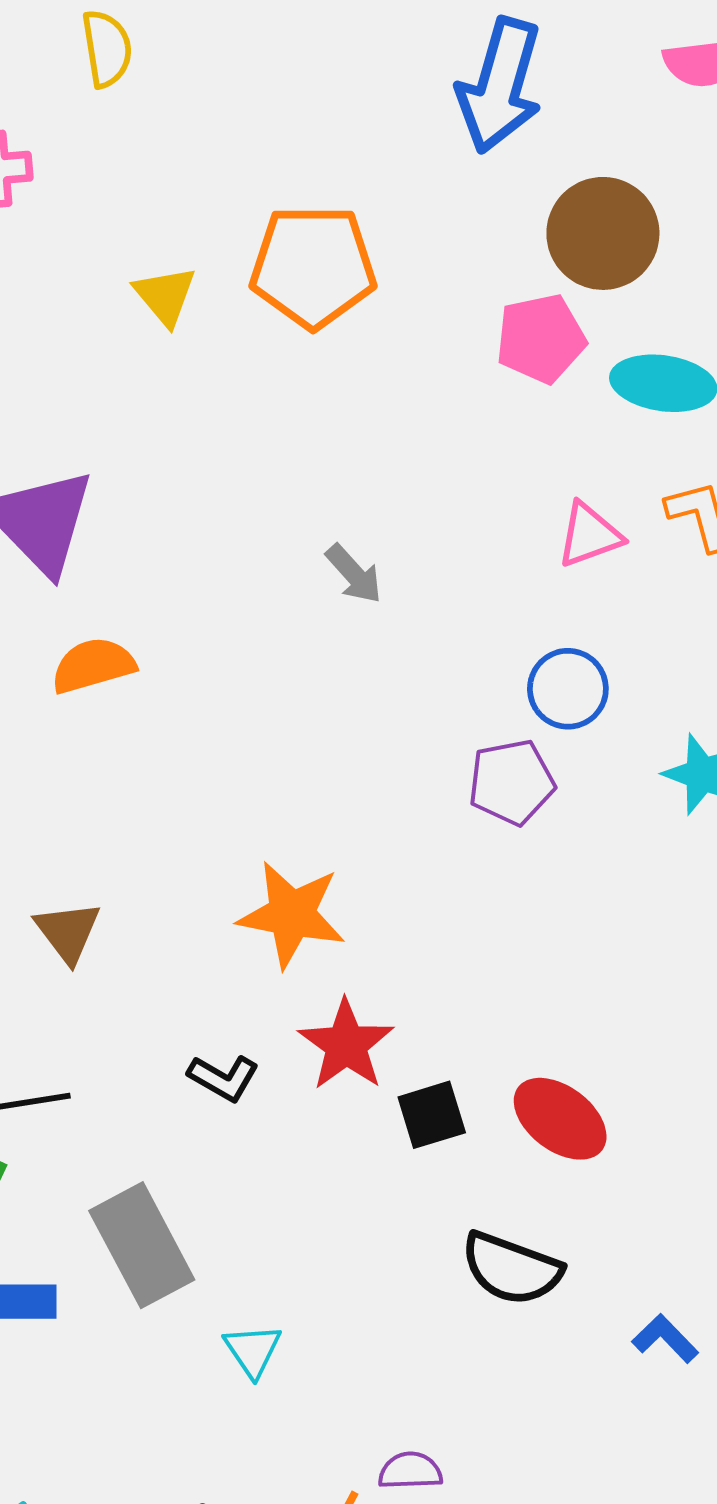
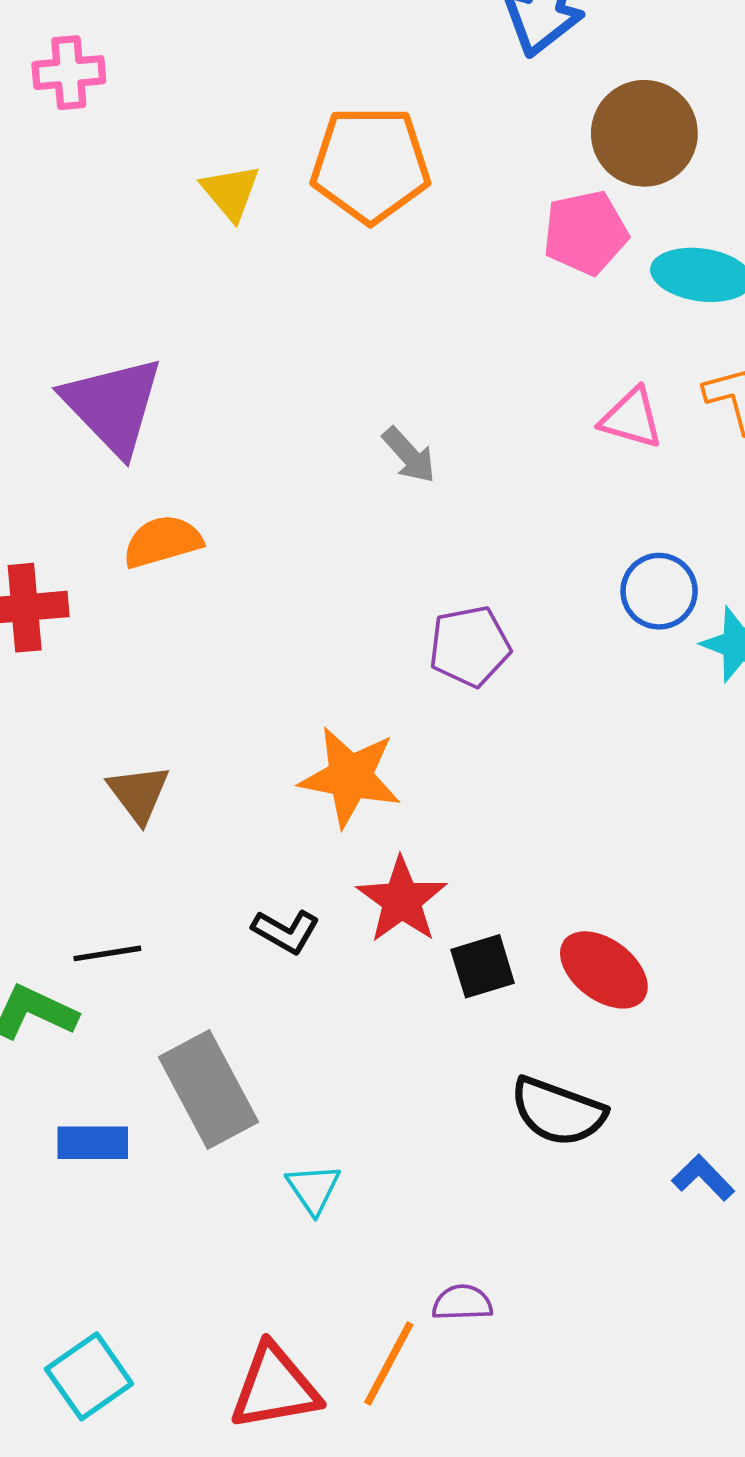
pink triangle: (589, 535) -> (631, 418), turned 36
blue circle: (568, 689) -> (659, 591), moved
purple pentagon: (511, 782) -> (470, 646), moved

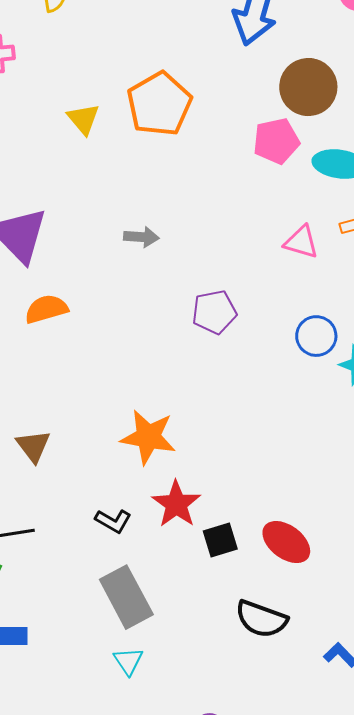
orange pentagon: (370, 165) -> (159, 104), turned -30
gray arrow: (409, 455) -> (141, 237), moved, turned -44
purple pentagon: (470, 646) -> (214, 312), moved
gray rectangle: (209, 1089) -> (126, 597), moved

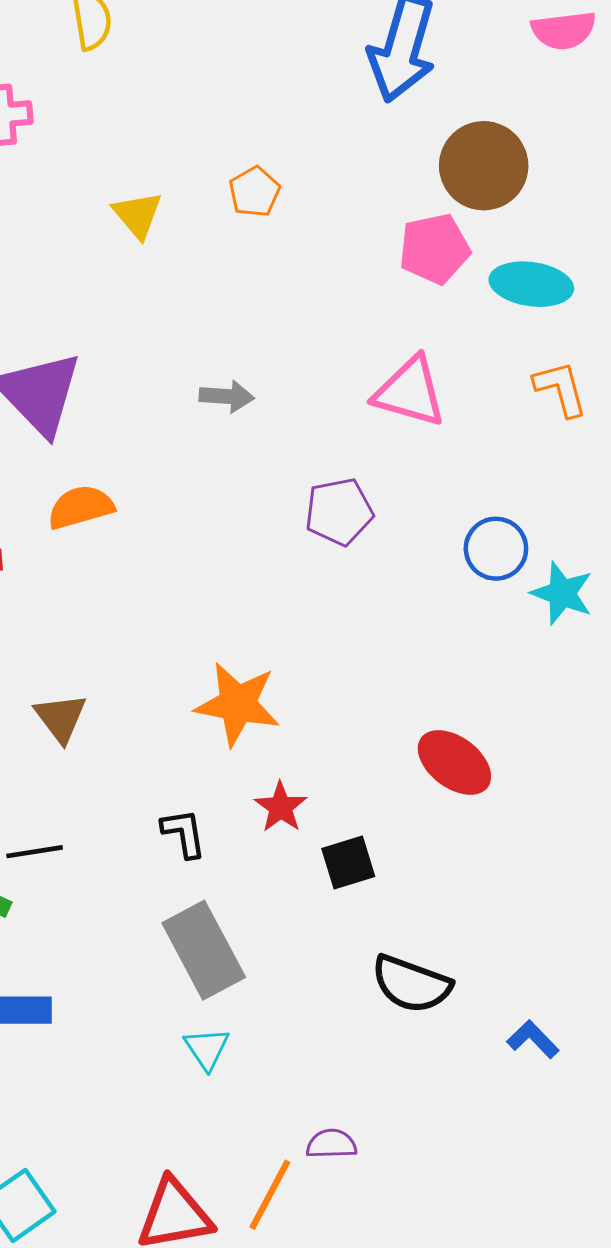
orange pentagon: (159, 104) -> (254, 192), size x0.5
pink triangle: (301, 242) -> (410, 392), moved, size x1.4
red star: (176, 504) -> (281, 807), size x0.7
black L-shape: (113, 521) -> (184, 833), turned -129
red ellipse: (286, 542) -> (454, 762), moved

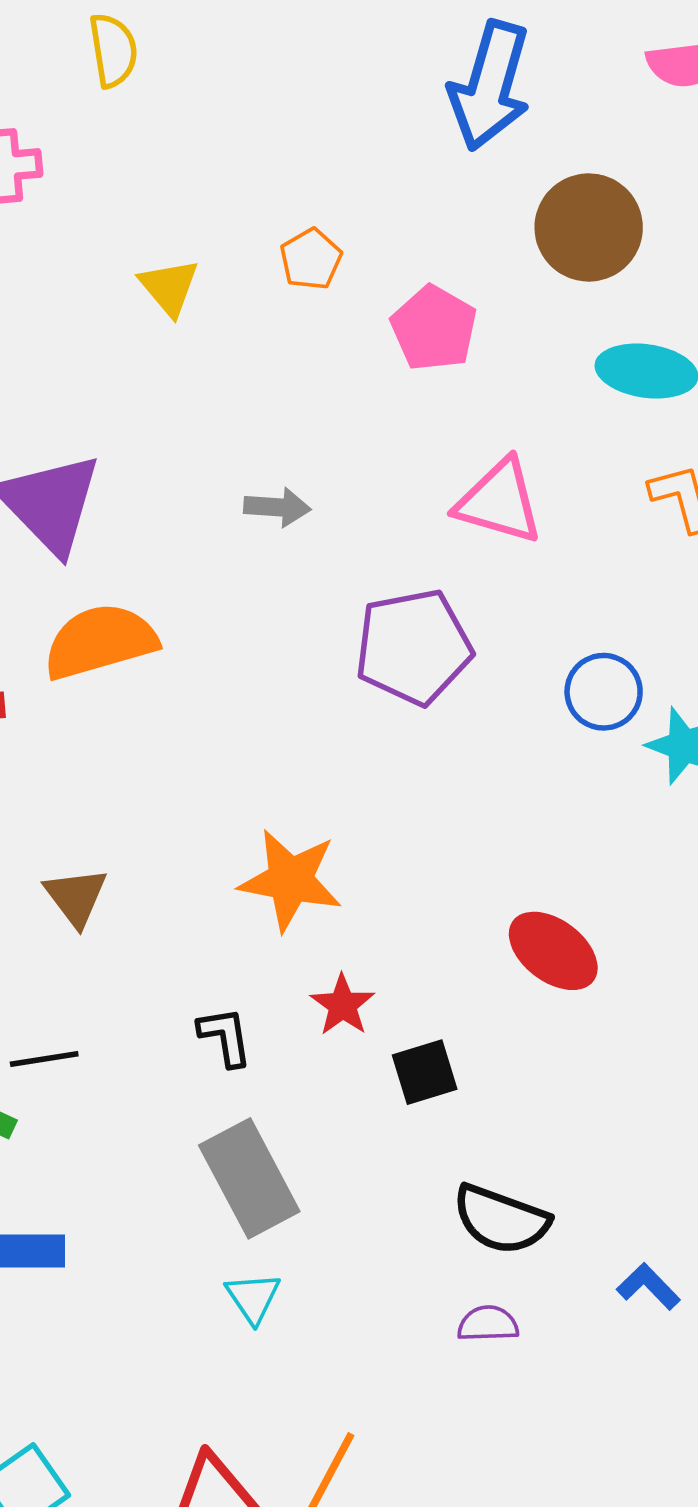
pink pentagon: (434, 249) -> (434, 328), moved, turned -30
orange semicircle: (81, 507) -> (100, 641), size x1.4
purple pentagon: (339, 512) -> (413, 647), size x1.4
purple semicircle: (331, 1144) -> (488, 1324), moved

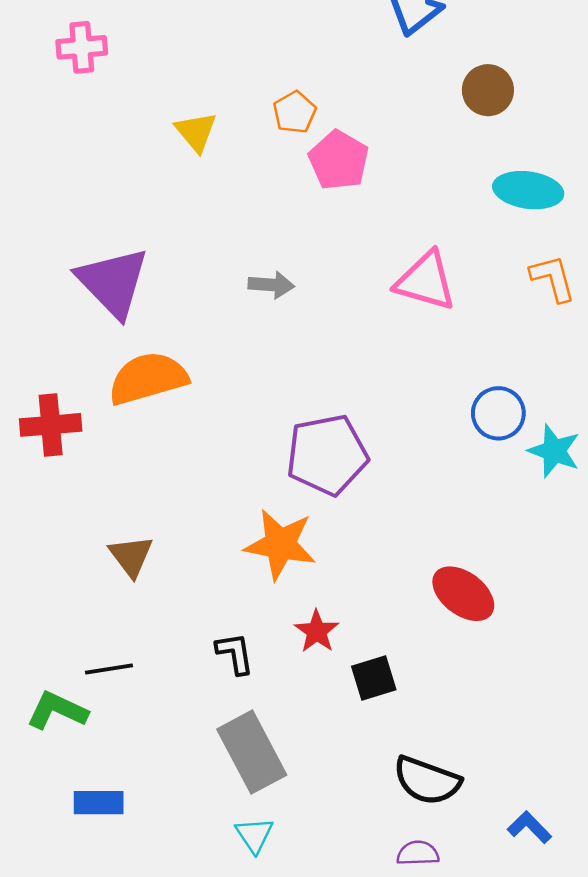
brown circle: (589, 227) -> (488, 90), size x0.7
pink pentagon: (434, 328) -> (339, 160), moved
purple pentagon: (413, 647) -> (327, 455), moved

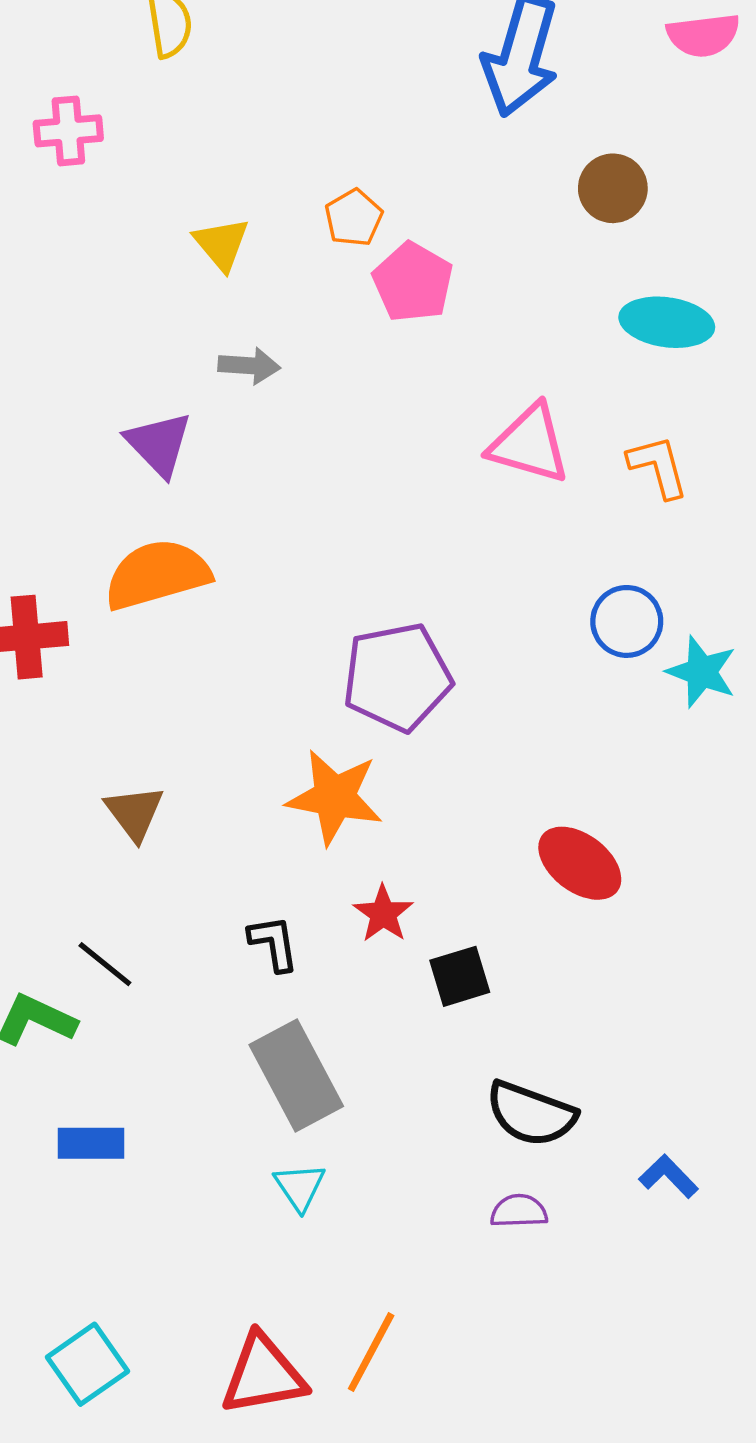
orange L-shape: (553, 278) -> (658, 467), moved
purple triangle: (113, 282) -> (159, 444), moved, size x0.7
gray arrow: (271, 285) -> (249, 366), moved
black line: (109, 669) -> (105, 964), turned 48

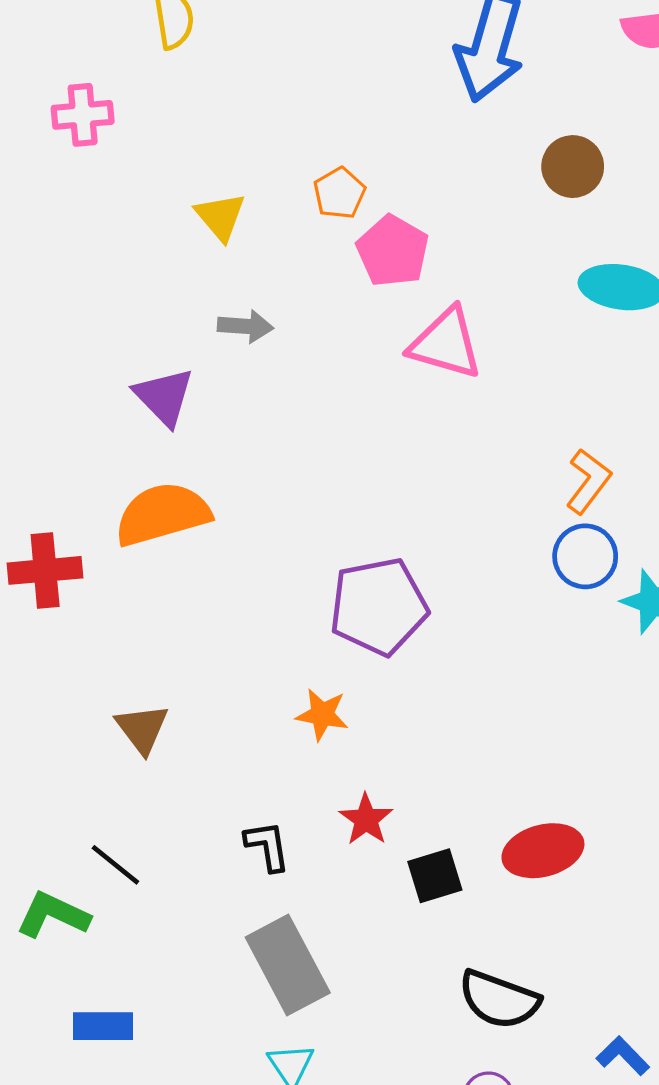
pink triangle: (529, 444) -> (446, 343), moved
orange L-shape: (658, 467) -> (588, 481), moved, turned 52
orange star: (335, 797) -> (322, 715), size x0.6
red ellipse: (580, 863) -> (543, 851), moved, turned -52

